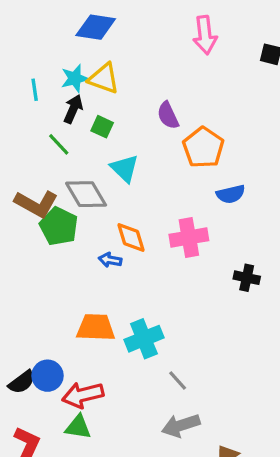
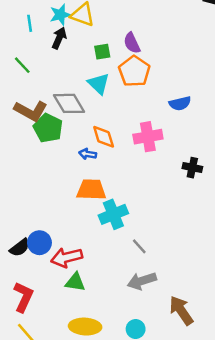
green square: (102, 127) -> (102, 52), moved, turned -35
green line: (59, 144) -> (22, 65), moved
orange pentagon: (203, 148) -> (134, 71), moved
orange trapezoid: (96, 327) -> (91, 190), moved
green triangle: (78, 427) -> (75, 282), moved

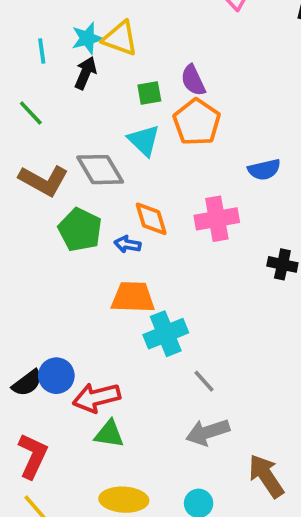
green pentagon: (48, 128) -> (80, 230), moved

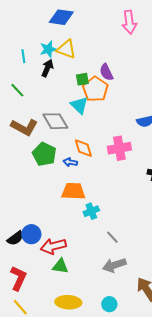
orange pentagon: (197, 122) -> (95, 89), moved
cyan cross: (166, 334) -> (91, 211), size x0.7

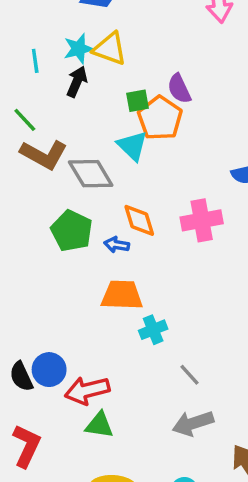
brown L-shape: (24, 127) -> (44, 155), moved
black semicircle: (15, 238) -> (21, 376), turned 102

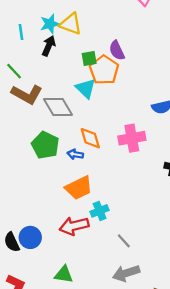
orange trapezoid: (122, 295) -> (79, 188), turned 152
red arrow: (87, 390) -> (74, 226), moved

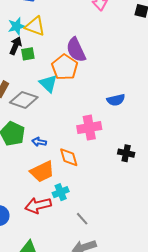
purple semicircle: (117, 50) -> (76, 50), size x1.4
green square: (89, 59) -> (28, 54), moved
gray diamond: (58, 107) -> (24, 100), turned -40
orange diamond: (90, 138) -> (69, 157), moved

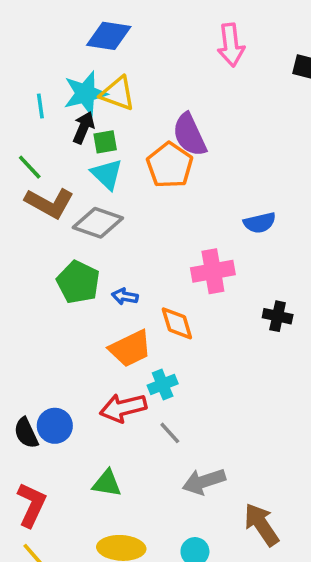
cyan star: (17, 26) -> (85, 93), size x1.4
cyan triangle: (48, 84) -> (107, 174), moved
gray line: (82, 219) -> (170, 433), moved

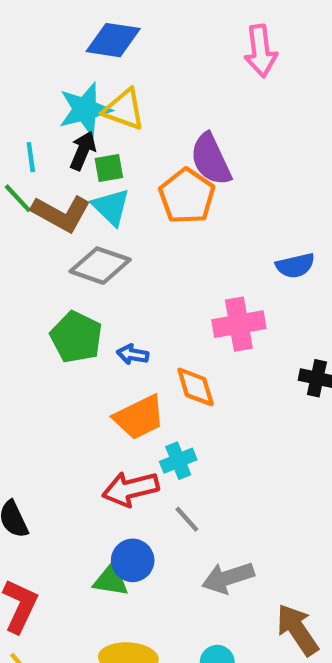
cyan line: (40, 106) -> (31, 157), moved
brown L-shape: (49, 203) -> (61, 214), moved
blue circle: (55, 426) -> (133, 560), moved

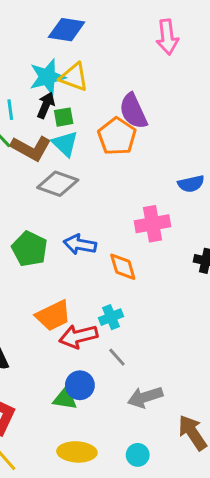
green pentagon: (76, 337) -> (30, 249), moved
blue arrow: (133, 354) -> (80, 244), size x1.5
orange trapezoid: (139, 417) -> (53, 316), moved

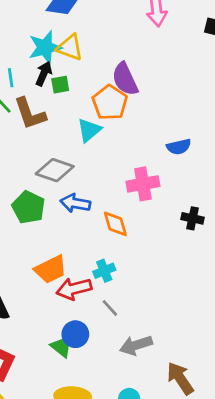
cyan triangle: (65, 144) -> (89, 130), moved, turned 36
brown L-shape: (31, 148) -> (30, 114), turned 42
gray diamond: (58, 184) -> (55, 170), moved
green triangle: (65, 399) -> (62, 347), turned 30

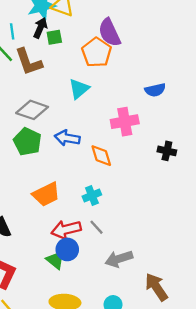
cyan triangle: (89, 130) -> (79, 89), moved
gray diamond: (55, 170) -> (32, 110), moved
red arrow: (74, 289) -> (66, 230), moved

